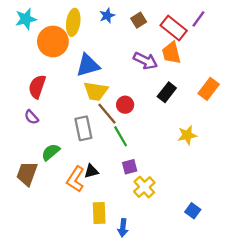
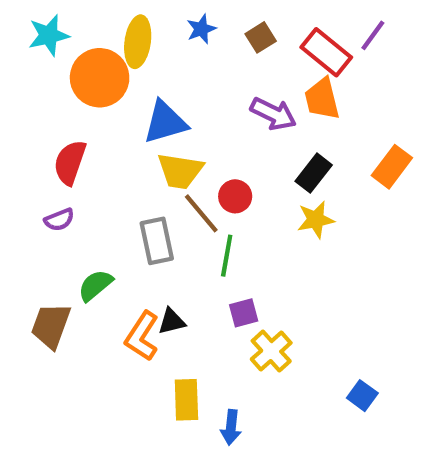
purple semicircle: (31, 117) -> (59, 220), turned -70
yellow star: (187, 135) -> (316, 220), moved
green line: (121, 136) -> (227, 256), turned 40

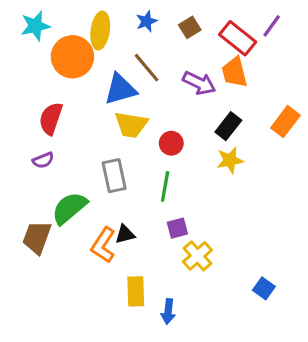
brown line: (201, 213) -> (147, 68), moved
green semicircle: (95, 285) -> (69, 208), size x1.4

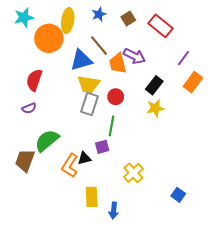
purple line: (272, 26) -> (183, 58), moved
orange trapezoid: (235, 72) -> (118, 63), moved
gray rectangle: (114, 176) -> (90, 104), moved, turned 30
purple square: (177, 228) -> (102, 147), moved

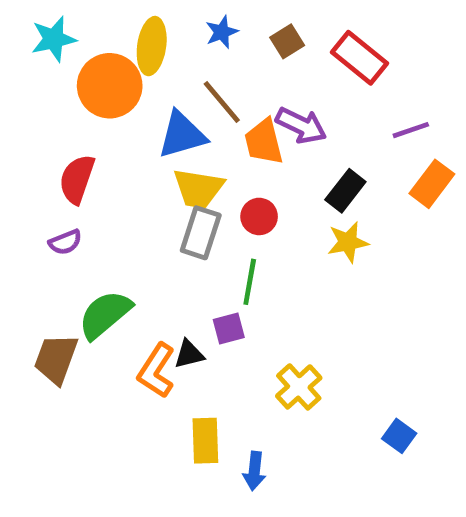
purple line: (183, 58) -> (411, 130), turned 35

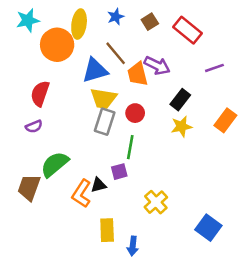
orange rectangle: (432, 184) -> (225, 120), moved
blue square: (399, 436) -> (208, 228), size x1.5

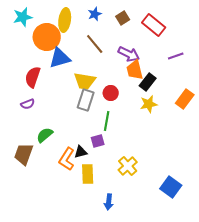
blue triangle: (95, 70) -> (60, 58), moved
orange trapezoid: (138, 74) -> (135, 70), moved
green semicircle: (55, 164) -> (45, 135), size x0.7
yellow rectangle: (107, 230) -> (88, 174), moved

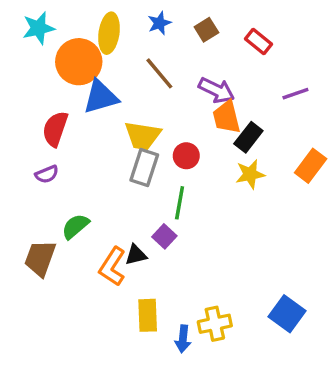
red rectangle: (154, 25) -> (259, 42), size x0.7
purple square: (98, 141) -> (164, 236), turned -32
yellow cross: (128, 166) -> (215, 324), moved, turned 30
yellow rectangle: (88, 174) -> (148, 315), moved

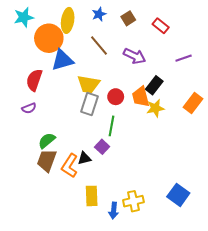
orange trapezoid: (227, 117) -> (141, 97), moved
brown trapezoid: (40, 258) -> (47, 160), moved

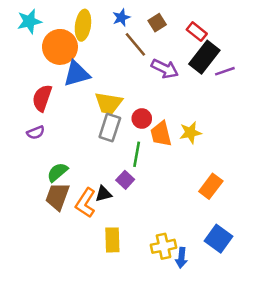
brown line: (99, 46) -> (135, 44), moved
black rectangle: (154, 85) -> (204, 57), moved, size x1.4
orange trapezoid: (141, 97) -> (161, 134), moved
orange rectangle: (193, 103) -> (211, 186), moved
blue arrow: (114, 211) -> (181, 258), moved

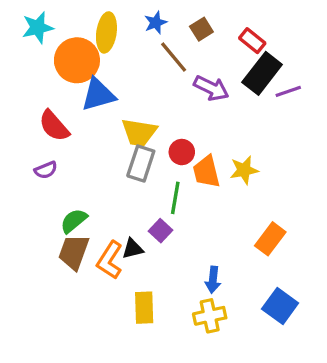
red semicircle: (42, 98) -> (54, 126), turned -60
blue arrow: (181, 258) -> (213, 280), moved

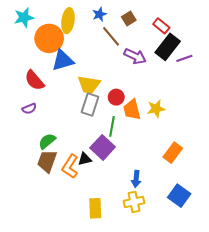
purple square: (161, 231) -> (103, 147), size x1.6
yellow rectangle: (144, 308) -> (95, 208), moved

